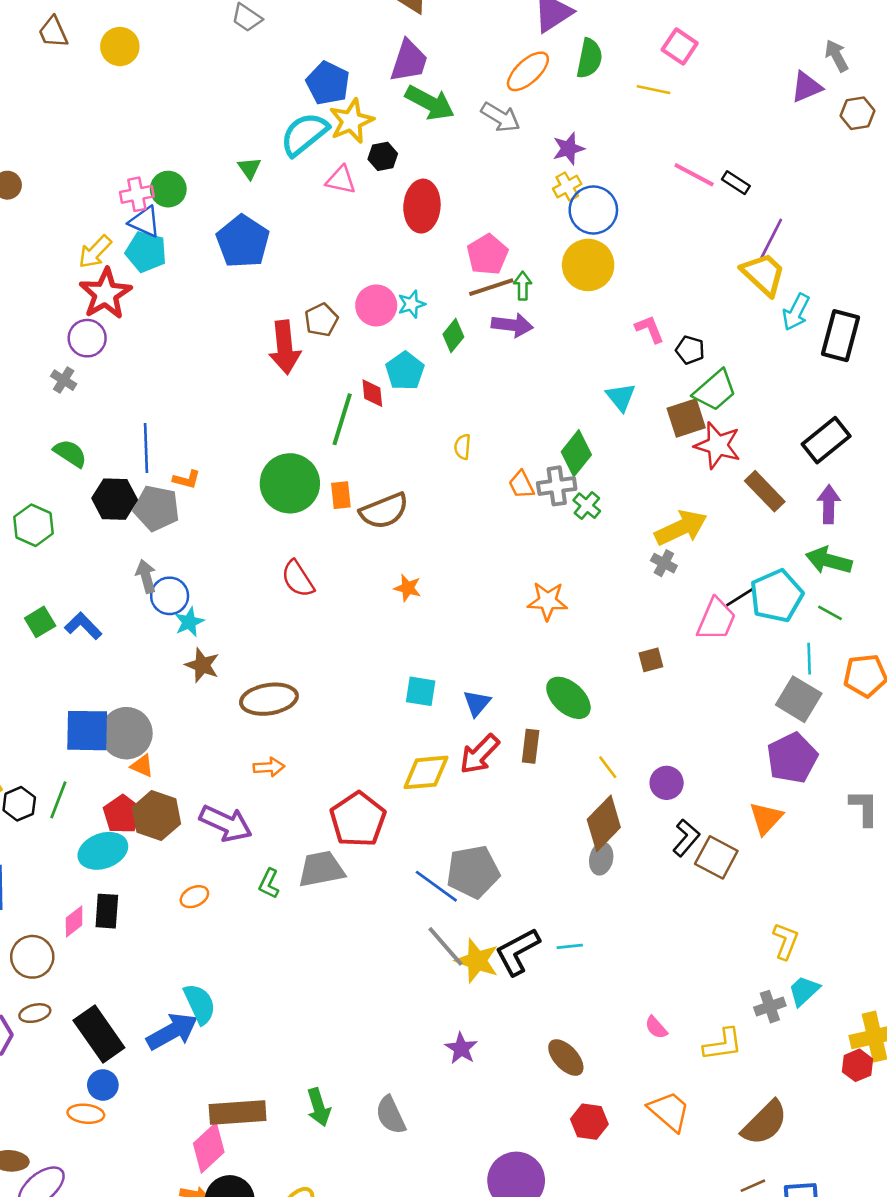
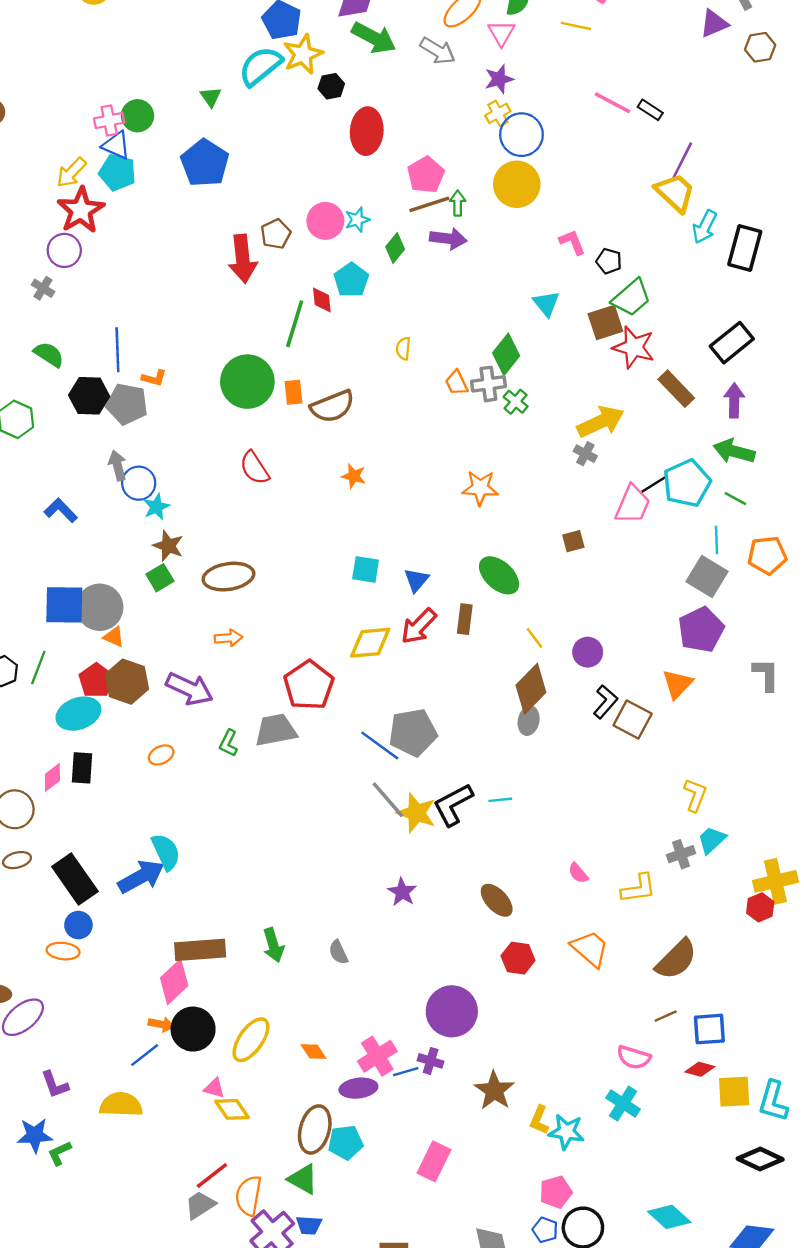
pink triangle: (341, 180) -> (501, 33), moved, turned 48
green square: (40, 622) -> (160, 578), moved
gray semicircle: (391, 1115) -> (338, 952), size x0.7

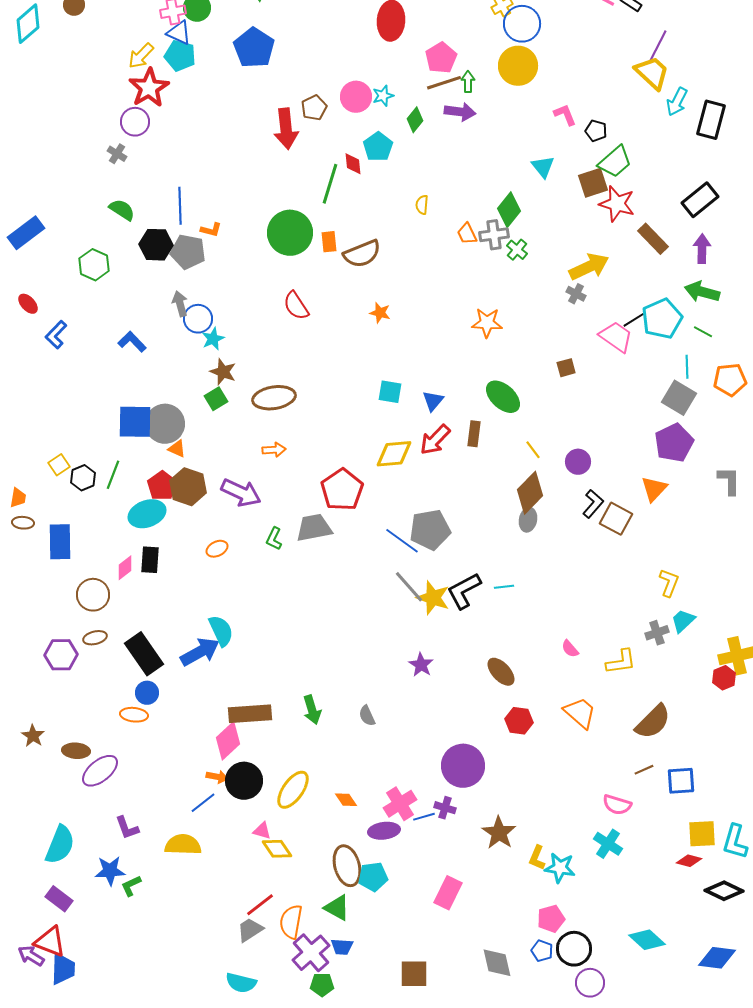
pink trapezoid: (633, 504) -> (616, 337), turned -78
red diamond: (700, 1069) -> (689, 861), moved
brown ellipse: (315, 1129) -> (347, 866), turned -30

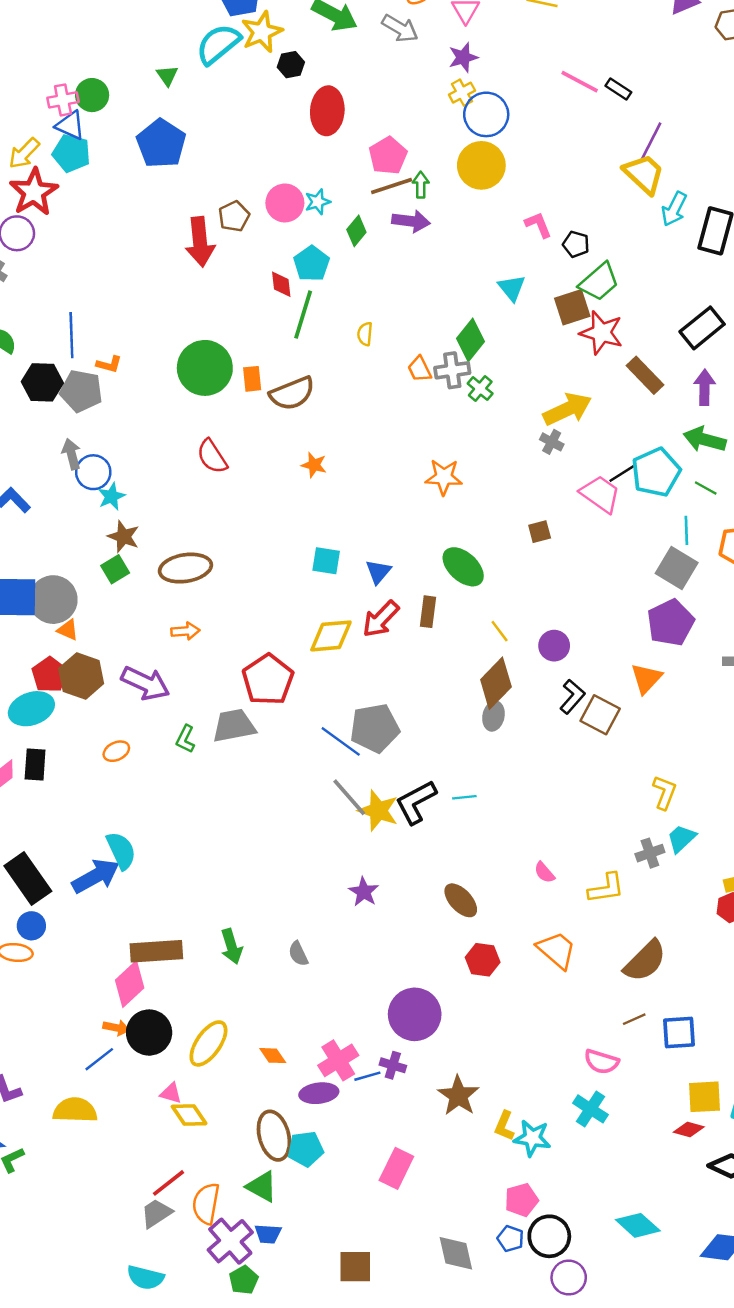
green line: (330, 184) -> (303, 315), moved
green pentagon: (322, 985) -> (244, 1280), turned -30

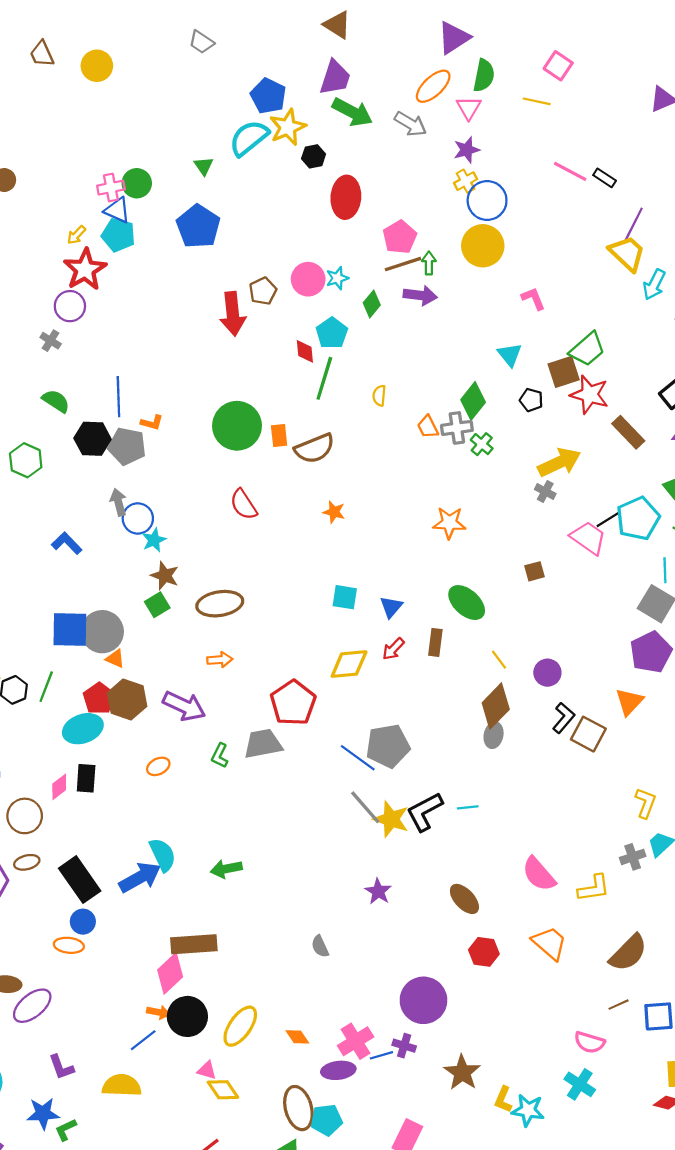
yellow arrow: (24, 153) -> (76, 235), size x0.7
black pentagon: (576, 244) -> (531, 400), moved
red arrow: (381, 619) -> (393, 649), size x0.7
pink semicircle: (544, 872) -> (539, 874), size x1.8
green arrow: (232, 946) -> (226, 869), moved, turned 96

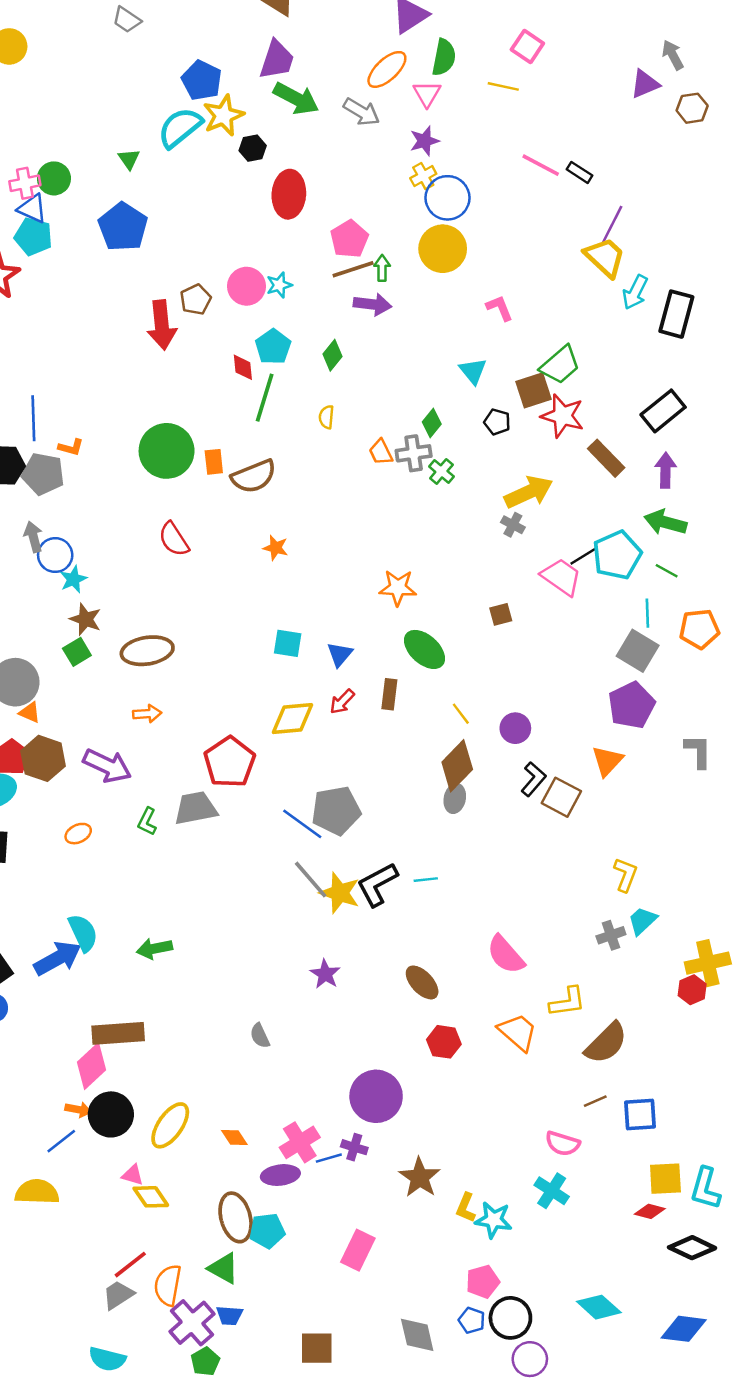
green diamond: (372, 304) -> (332, 355), moved
green diamond: (473, 401) -> (432, 423), size x0.7
orange star: (449, 523) -> (398, 588), moved
yellow L-shape: (594, 888) -> (567, 1002), moved

